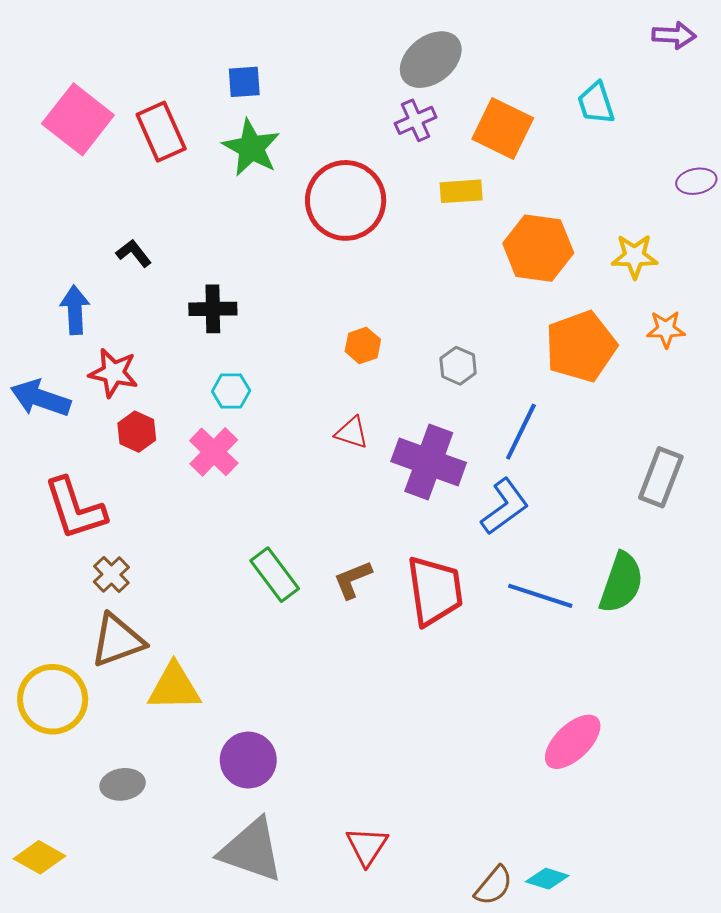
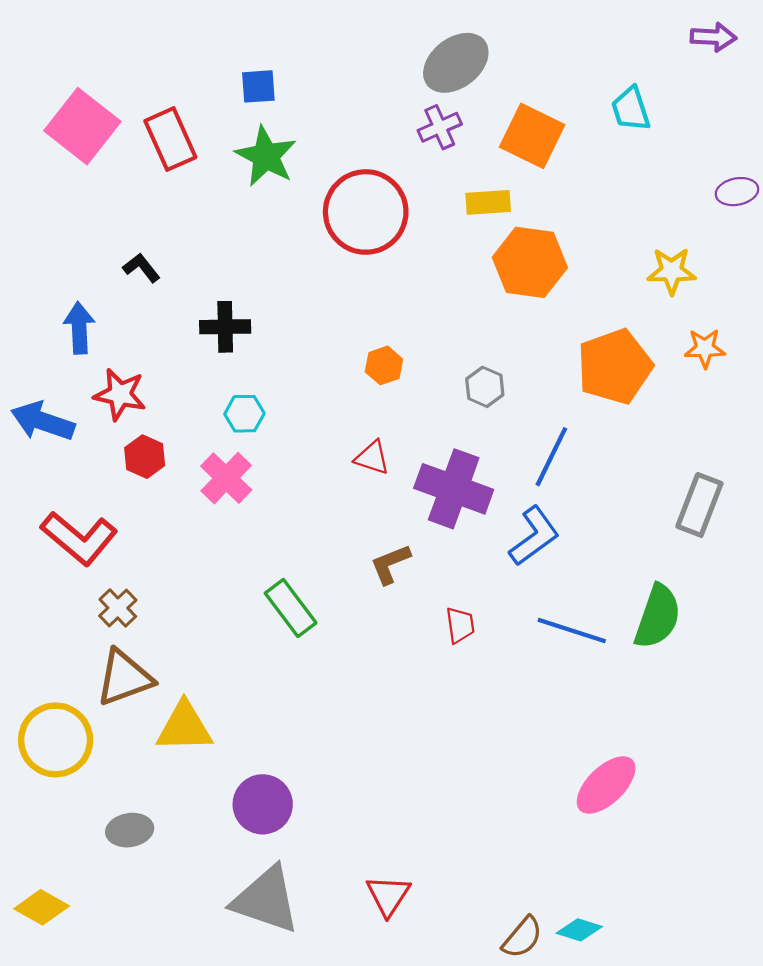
orange hexagon: (538, 248) -> (530, 262), moved
red L-shape: (75, 509) -> (79, 538), turned -32
brown L-shape: (353, 580) -> (390, 564), moved
red trapezoid: (435, 591) -> (460, 625), size x0.5

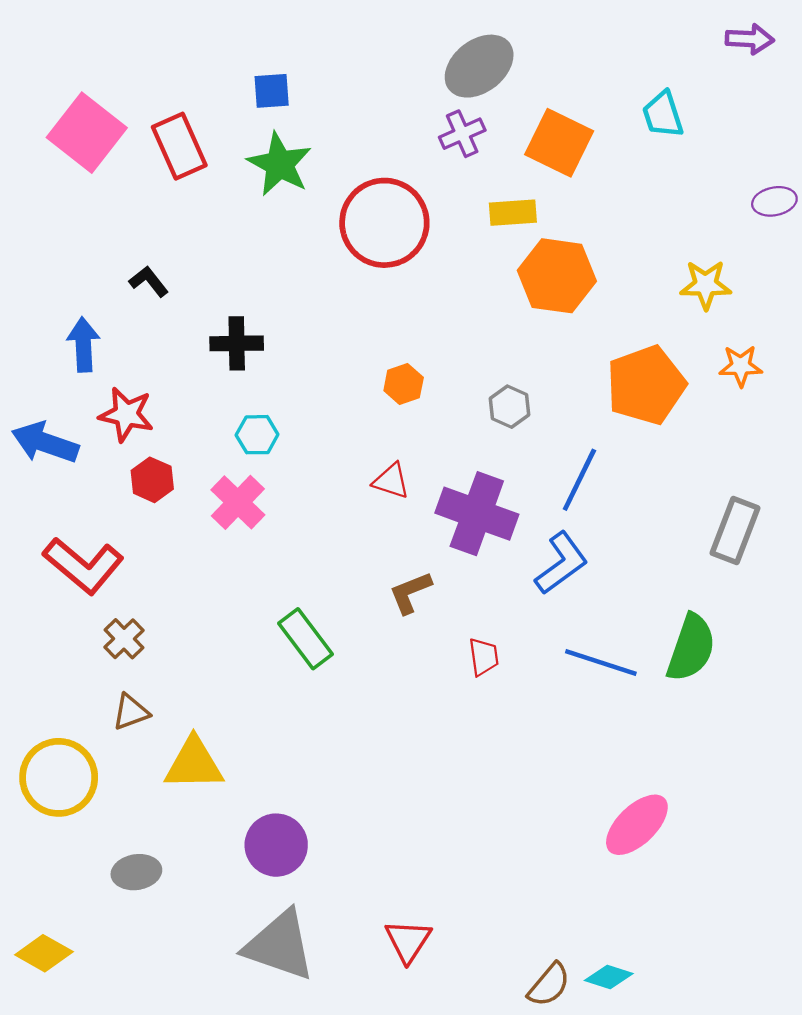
brown triangle: (124, 678) -> (131, 712), size x0.6

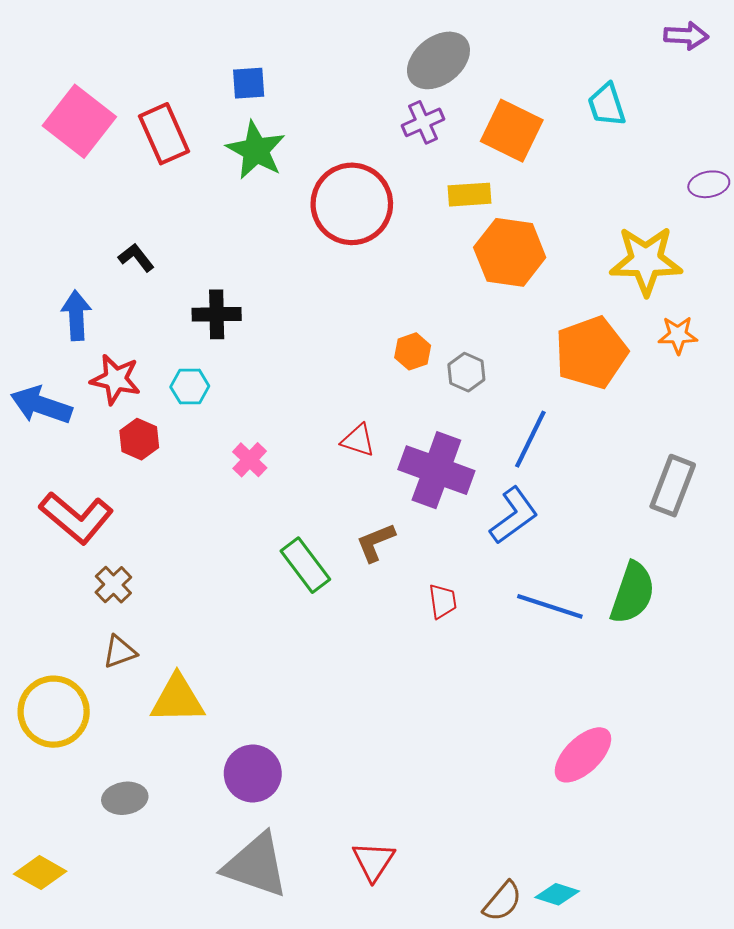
yellow star: (706, 285) -> (646, 261), size x1.5
orange hexagon: (404, 384) -> (413, 351), moved
cyan hexagon: (257, 435) -> (190, 387), moved
pink cross: (238, 502) -> (250, 460), moved, size x0.7
green rectangle: (305, 639) -> (305, 565), moved

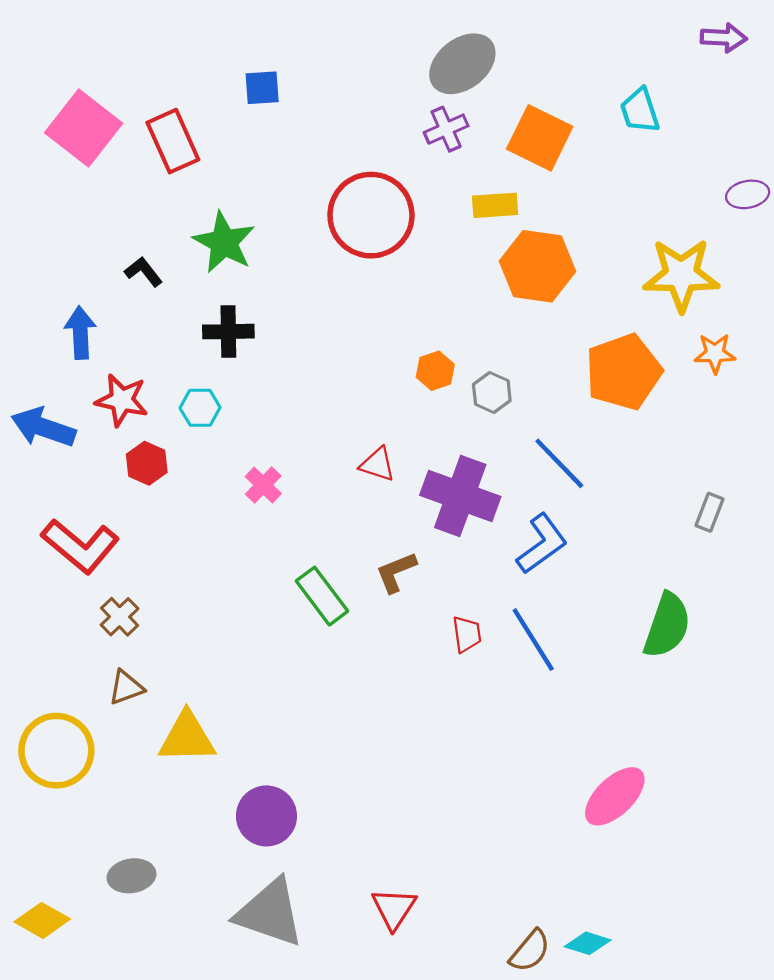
green star: (256, 150) -> (224, 242), moved
blue line: (530, 439) -> (559, 463), turned -70
gray rectangle: (673, 486) -> (710, 512), size x0.6
blue line: (550, 606) -> (533, 640), moved, turned 40
gray ellipse: (125, 798) -> (132, 876), moved

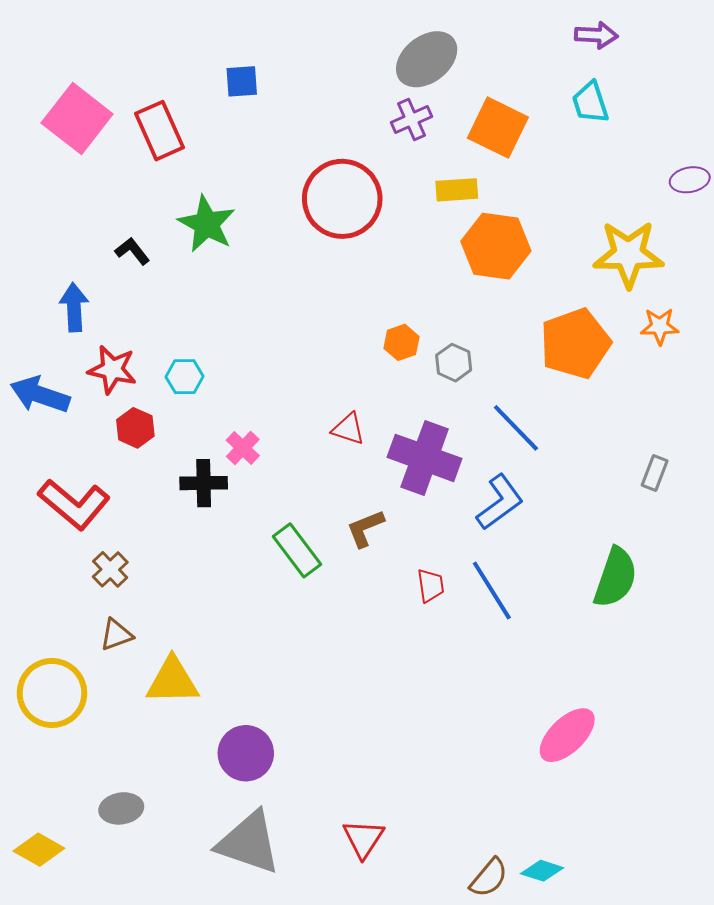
purple arrow: (724, 38) -> (596, 35), moved
black cross: (228, 332) -> (204, 483), moved

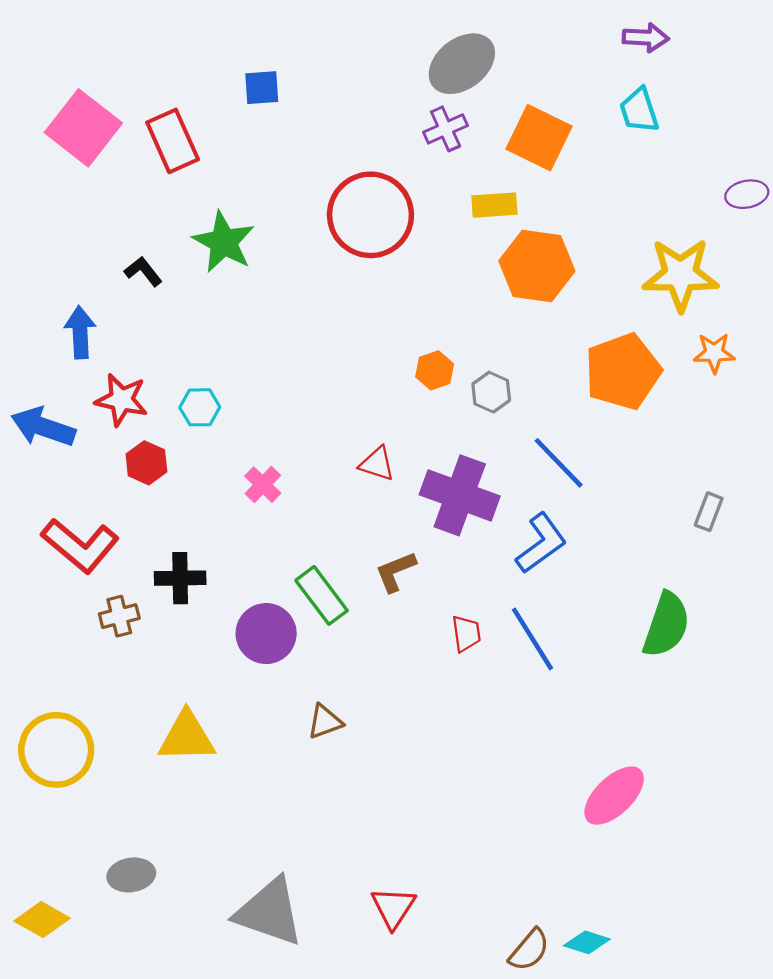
black cross: (204, 483) -> (180, 578), moved
brown cross: (110, 569) -> (119, 616), turned 30
brown triangle: (116, 635) -> (325, 722), moved
purple circle: (246, 753) -> (266, 634), moved

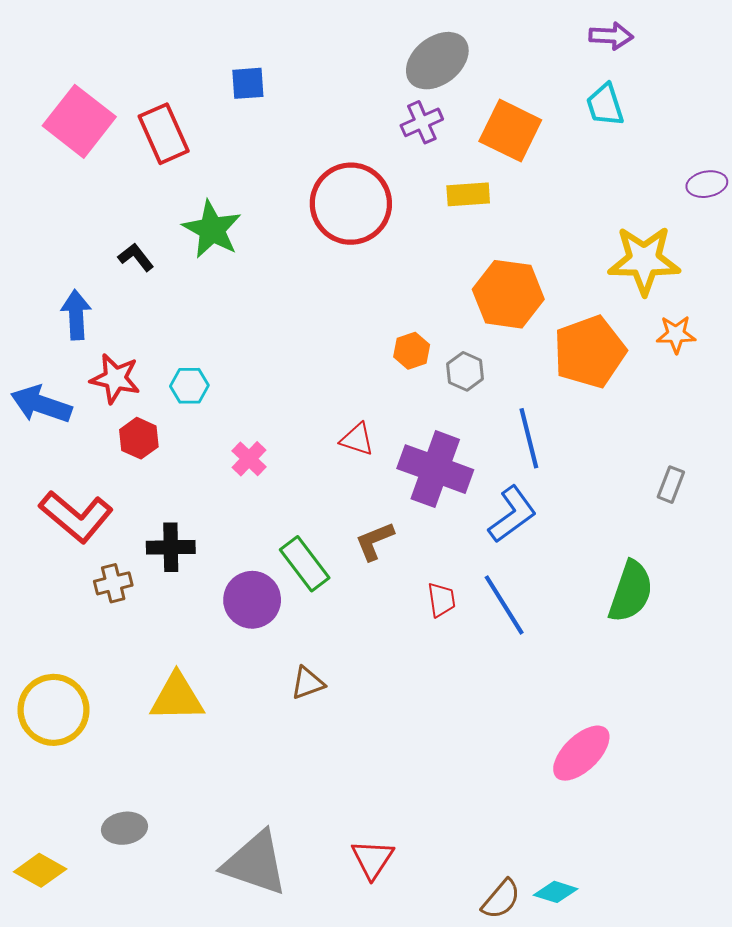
orange hexagon: (537, 266) -> (508, 294), moved
blue line: (559, 463) -> (529, 438), turned 30

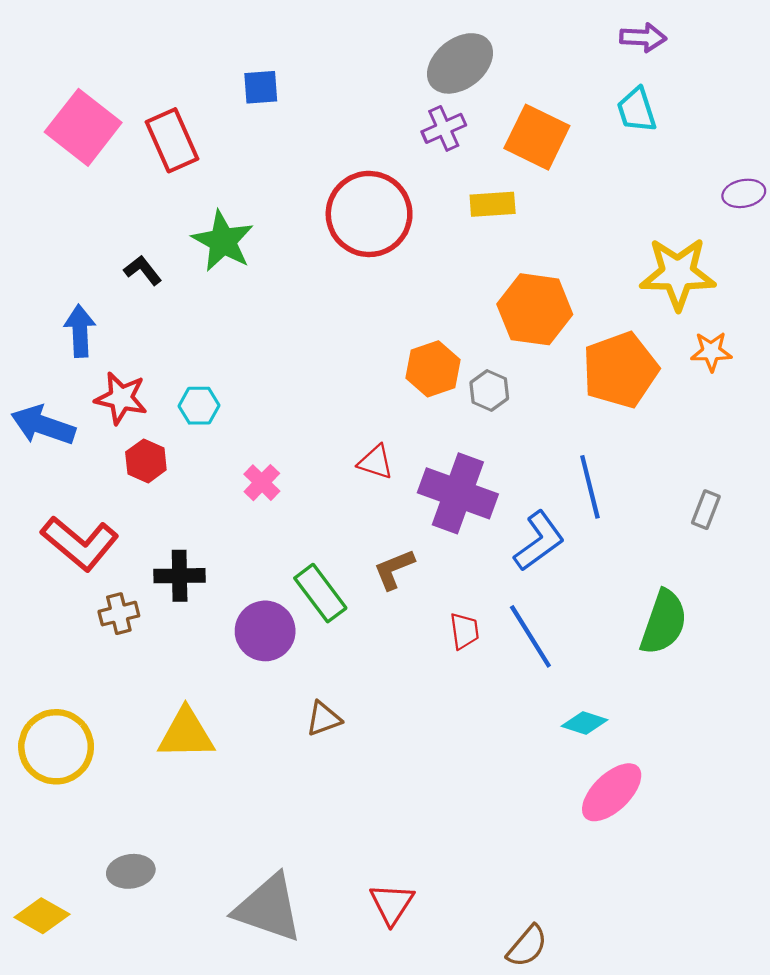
orange hexagon: (412, 351) -> (433, 369), size x1.4
blue line: (529, 438) -> (590, 487), moved
cyan diamond: (556, 892) -> (585, 723), moved

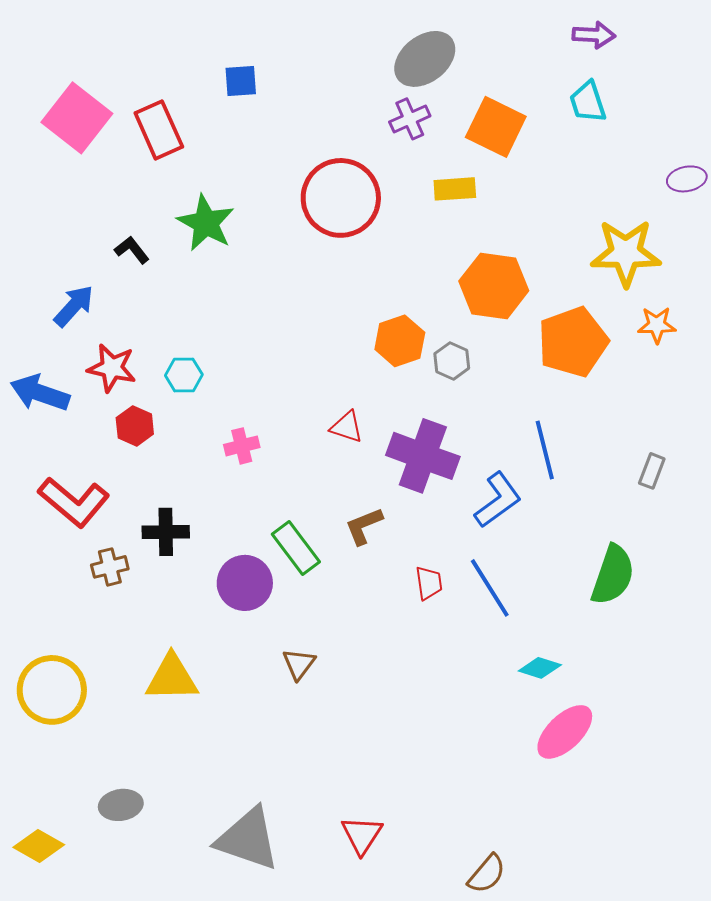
blue arrow: (80, 331) -> (74, 306), turned 45
pink cross: (262, 483) -> (242, 446), turned 32
brown triangle: (324, 719) -> (299, 664), turned -33

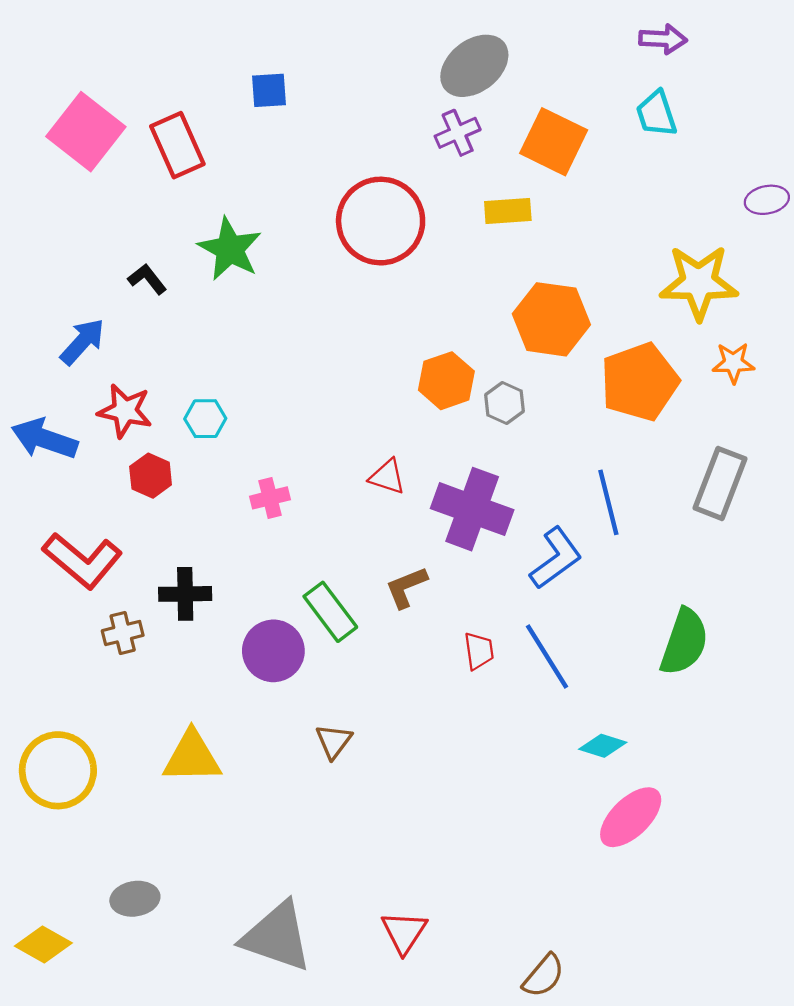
gray rectangle: (652, 471) -> (720, 483), moved, size x1.8

